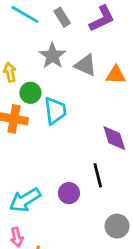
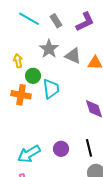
black line: (98, 175) -> (89, 148), moved

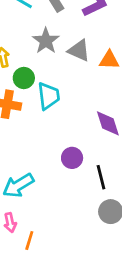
purple circle: (61, 149) -> (72, 158), moved

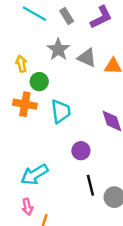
cyan trapezoid: (49, 96) -> (61, 111), moved
black line: (101, 177) -> (90, 185), moved

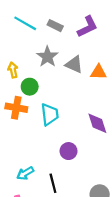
gray rectangle: (67, 16) -> (55, 26), turned -32
cyan arrow: (34, 175) -> (25, 173), size x0.7
black line: (90, 185) -> (53, 183), moved

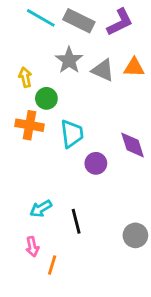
gray rectangle: (55, 26) -> (79, 21), size x1.5
orange triangle: (98, 72) -> (134, 67), moved
purple circle: (69, 151) -> (96, 163), moved

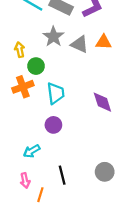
orange cross: (29, 125) -> (23, 87), turned -30
purple circle: (96, 163) -> (53, 125), moved
black line: (76, 221) -> (62, 175), moved

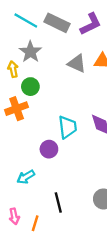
gray star: (53, 37) -> (30, 52), moved
cyan trapezoid: (56, 93) -> (68, 127), moved
pink arrow: (25, 181) -> (14, 216), moved

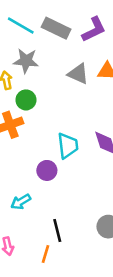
gray star: (30, 52) -> (26, 61), turned -30
orange line: (35, 223) -> (46, 254), moved

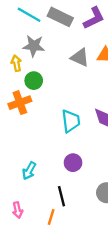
purple circle: (47, 170) -> (73, 163), moved
cyan arrow: (21, 202) -> (29, 171), turned -30

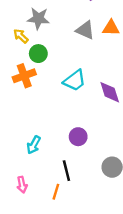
yellow arrow: (16, 63) -> (21, 36), turned -35
cyan trapezoid: (71, 121) -> (75, 80), moved, turned 60

